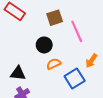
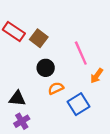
brown square: (55, 18) -> (39, 38), moved, turned -35
orange arrow: (91, 61) -> (97, 76), moved

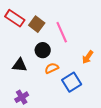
pink line: (81, 53) -> (62, 32), moved
black triangle: (17, 98) -> (20, 65), moved

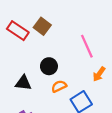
brown square: (37, 24) -> (42, 26), moved
pink line: (62, 32) -> (87, 46), moved

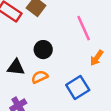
orange semicircle: (59, 86) -> (40, 77), moved

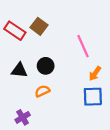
black triangle: (16, 67) -> (19, 70), moved
blue square: (78, 88) -> (93, 97), moved, turned 30

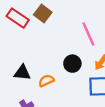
black circle: (46, 66) -> (72, 64), moved
black triangle: (19, 70) -> (22, 73), moved

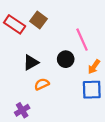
black circle: (72, 64) -> (66, 59), moved
black triangle: (22, 73) -> (31, 62), moved, turned -35

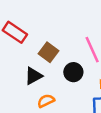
brown square: (38, 20) -> (48, 52), moved

